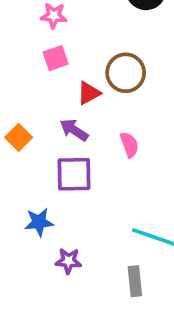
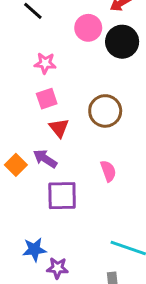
red triangle: (89, 93) -> (59, 128), moved, turned -40
purple arrow: (74, 130) -> (45, 159), moved
blue star: (39, 222) -> (34, 250), moved

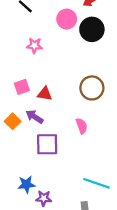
pink square: (47, 99) -> (22, 87), moved
brown circle: (105, 111) -> (92, 88), moved
red triangle: (59, 128) -> (45, 94), turned -42

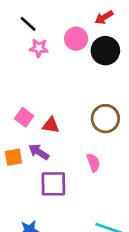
pink star: (34, 45) -> (39, 48), moved
pink square: (22, 87) -> (24, 117), turned -35
orange square: (13, 121) -> (13, 157), turned 35

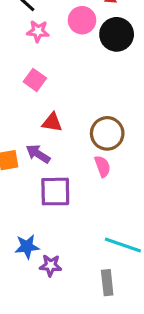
pink square: (24, 117) -> (35, 80), moved
brown circle: (105, 119) -> (107, 133), moved

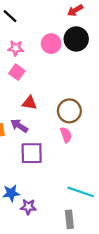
pink circle: (82, 20) -> (51, 44), moved
pink star: (38, 31) -> (16, 48), moved

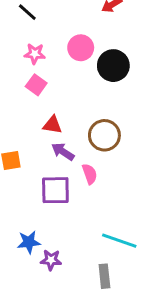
black circle: (76, 39) -> (113, 66), moved
purple arrow: (19, 126) -> (63, 152), moved
pink semicircle: (66, 135) -> (90, 174), moved

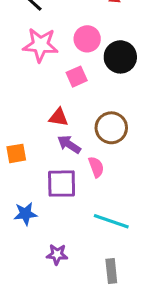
pink star: (35, 54) -> (40, 45), size x1.6
pink square: (36, 85) -> (77, 77), moved, turned 30
cyan line: (119, 241) -> (111, 221), moved
blue star: (29, 242) -> (25, 214), moved

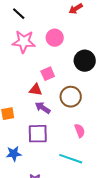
black circle: (120, 57) -> (85, 61), moved
pink square: (77, 77) -> (48, 74), moved
pink semicircle: (96, 167) -> (80, 131), moved

